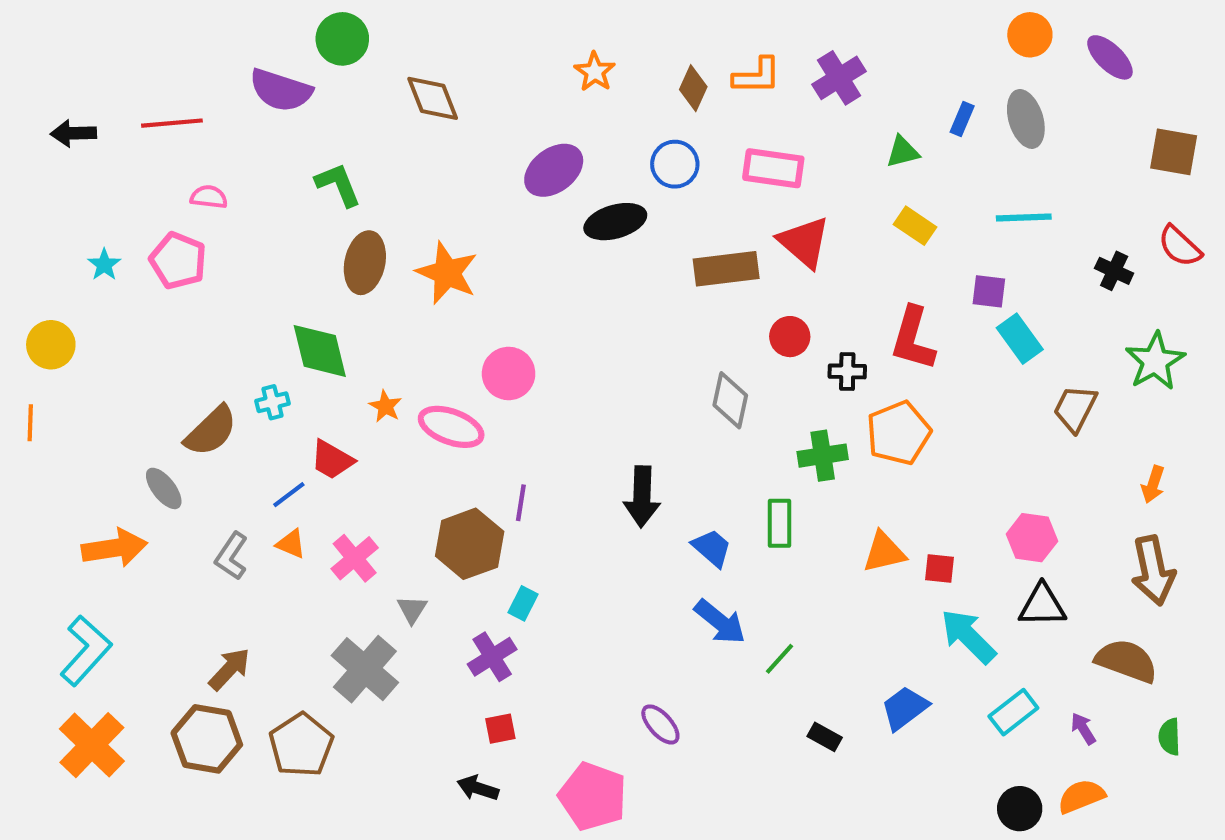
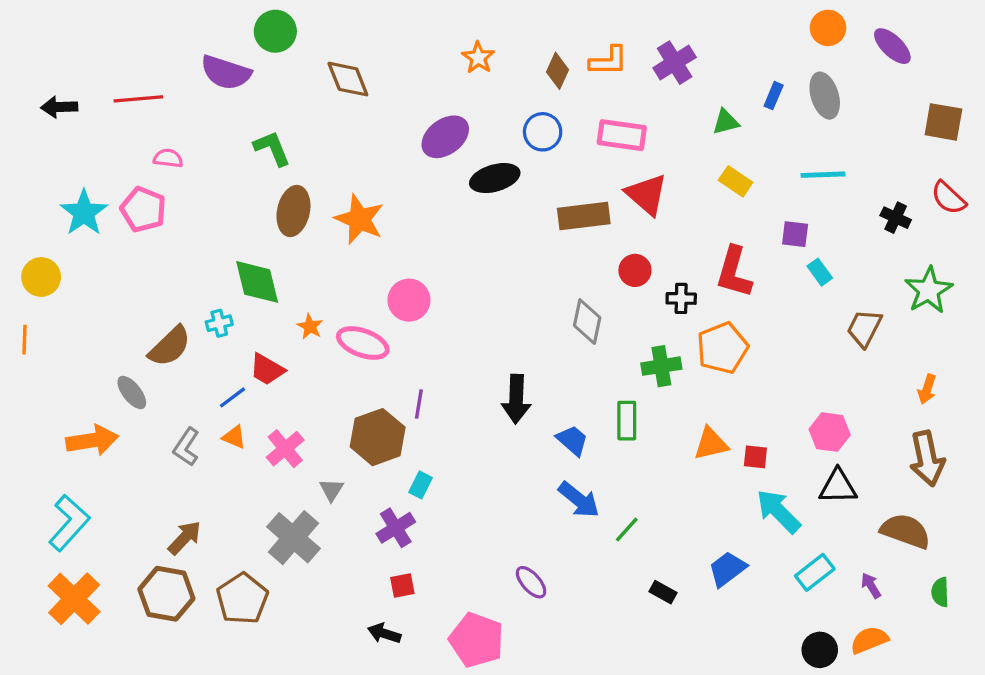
cyan star: (104, 265) -> (84, 213), size x1.8
cyan rectangle: (1020, 339) -> (820, 272), size x0.7

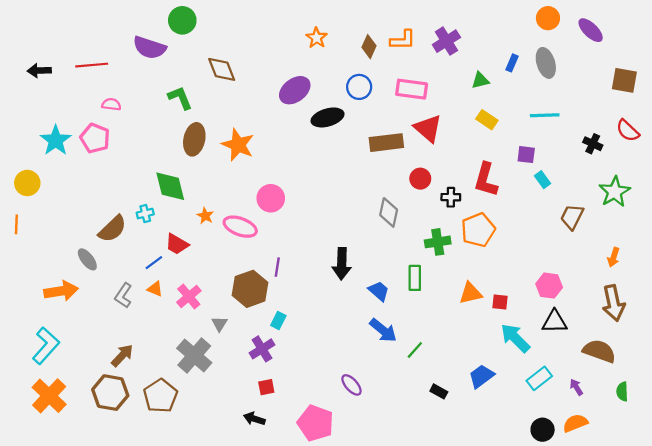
brown diamond: (348, 79) -> (222, 69), moved

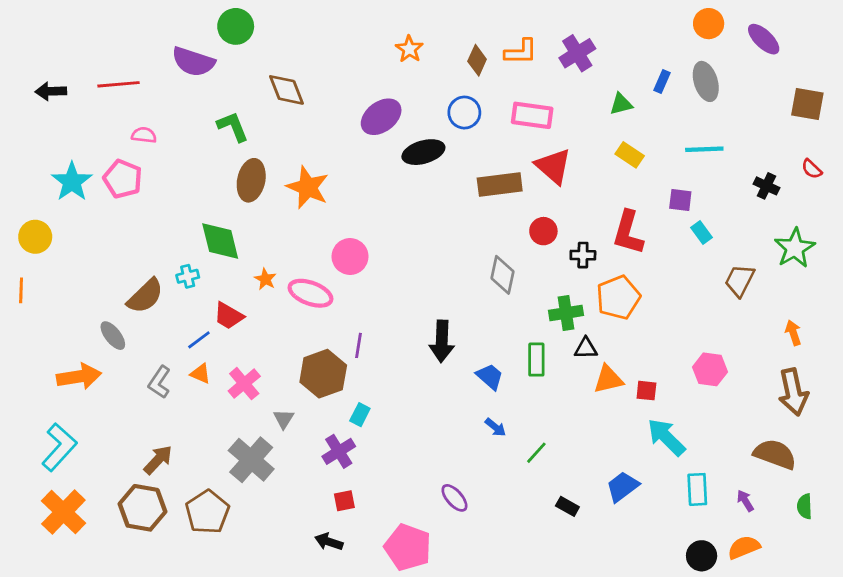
red semicircle: (628, 131) -> (812, 169), size x0.7
orange arrow: (613, 257) -> (793, 333), turned 144
black triangle: (555, 322) -> (586, 348), moved, size x0.7
blue arrow: (383, 330) -> (495, 427), size x0.6
cyan rectangle: (539, 378) -> (697, 489), turned -55

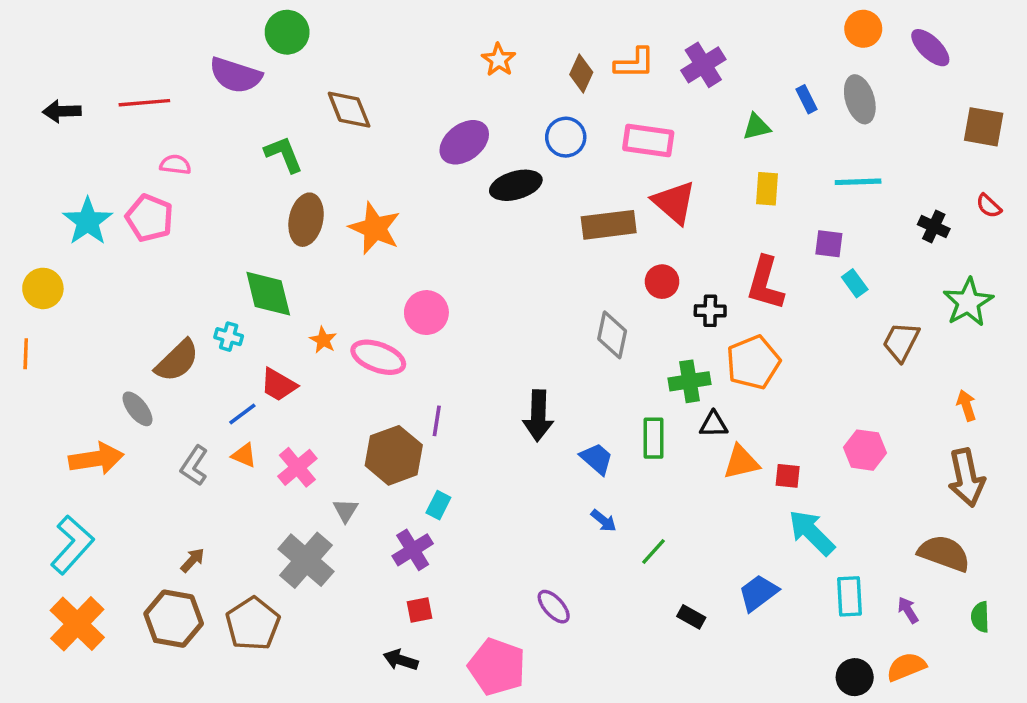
blue rectangle: (662, 81) -> (806, 99), turned -50
yellow rectangle: (630, 155) -> (767, 189), turned 60
cyan cross: (188, 276) -> (229, 337), turned 30
brown arrow: (158, 460) -> (193, 560), size x0.7

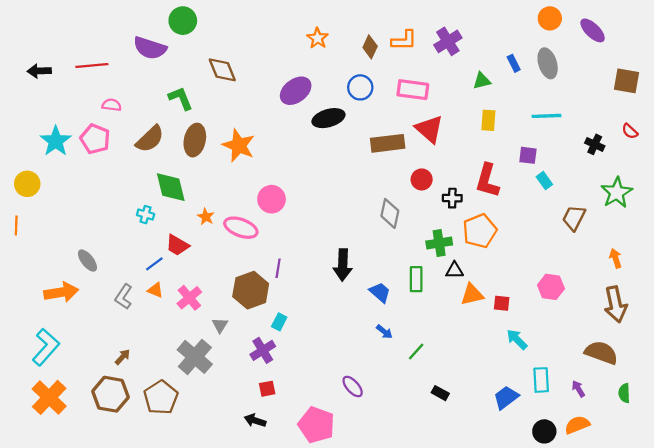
brown semicircle: (177, 361) -> (150, 139), moved
cyan arrow: (812, 533) -> (517, 339), size x0.7
blue trapezoid: (758, 593) -> (506, 397), moved

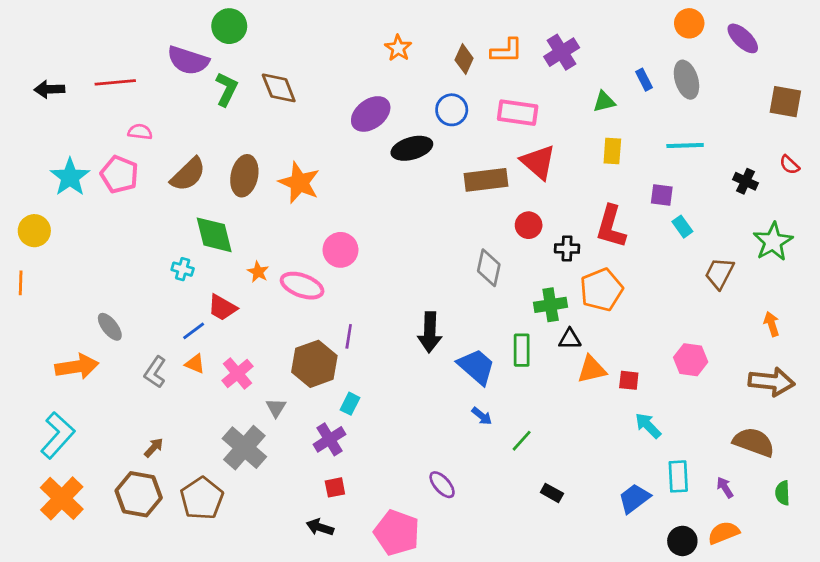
green L-shape: (181, 98) -> (227, 89), moved, turned 48
blue trapezoid: (380, 292) -> (476, 367), size x1.4
brown arrow: (616, 304) -> (772, 382), turned -72

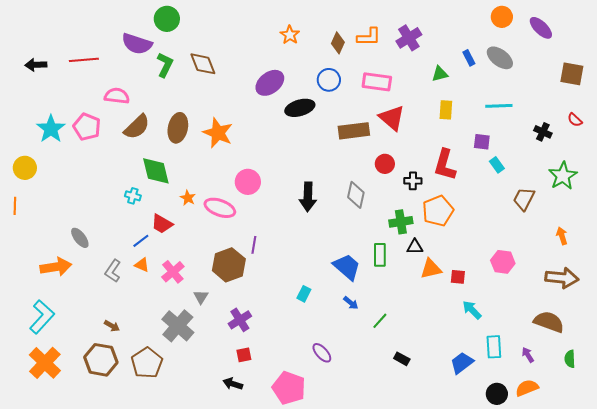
gray ellipse: (686, 80) -> (500, 58), turned -36
pink semicircle: (140, 132) -> (117, 96), moved, size x1.4
black arrow: (430, 332) -> (308, 197), moved
cyan rectangle: (350, 404) -> (304, 294), moved
brown arrow: (154, 448) -> (112, 326), turned 77

